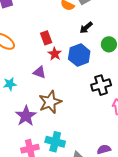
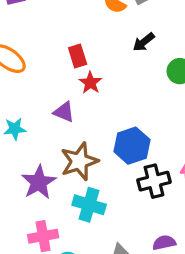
blue hexagon: (79, 55) -> (132, 146), moved
black cross: (101, 85) -> (154, 181), moved
cyan cross: (55, 142) -> (89, 205), moved

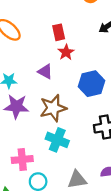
blue hexagon: (132, 146) -> (92, 84), moved
purple star: (39, 182) -> (16, 106), moved, turned 30

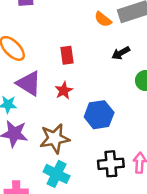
red star: (66, 52) -> (64, 91), moved
purple triangle: (45, 72) -> (29, 83), moved, size x1.5

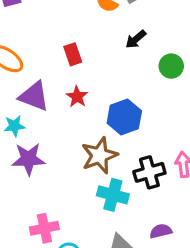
brown star: (55, 138) -> (99, 155), moved
cyan cross: (57, 174) -> (113, 195), moved

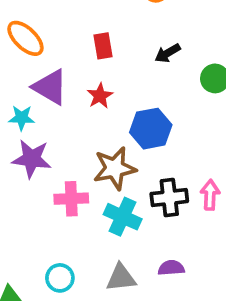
black arrow: (136, 39) -> (168, 53), moved
pink cross: (44, 228) -> (71, 199), moved

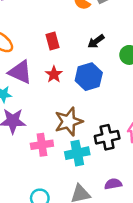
blue hexagon: (151, 129) -> (89, 77), moved
cyan cross: (123, 217) -> (77, 153), turned -30

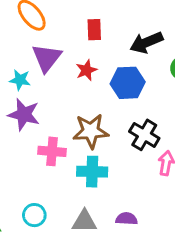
black arrow: (96, 41) -> (146, 42), size x1.5
purple triangle: (20, 72) -> (47, 58), turned 30
black cross: (107, 137) -> (144, 135), moved, turned 30

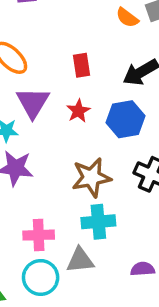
pink cross: (52, 151) -> (39, 235), moved
cyan circle: (34, 215) -> (41, 277), size x1.4
gray triangle: (84, 221) -> (80, 260), moved

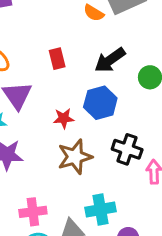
red star: (78, 111) -> (64, 118), moved, turned 30
cyan cross: (98, 222) -> (100, 209), moved

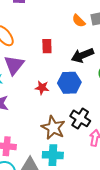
brown star: (75, 157) -> (53, 128), moved, turned 30

